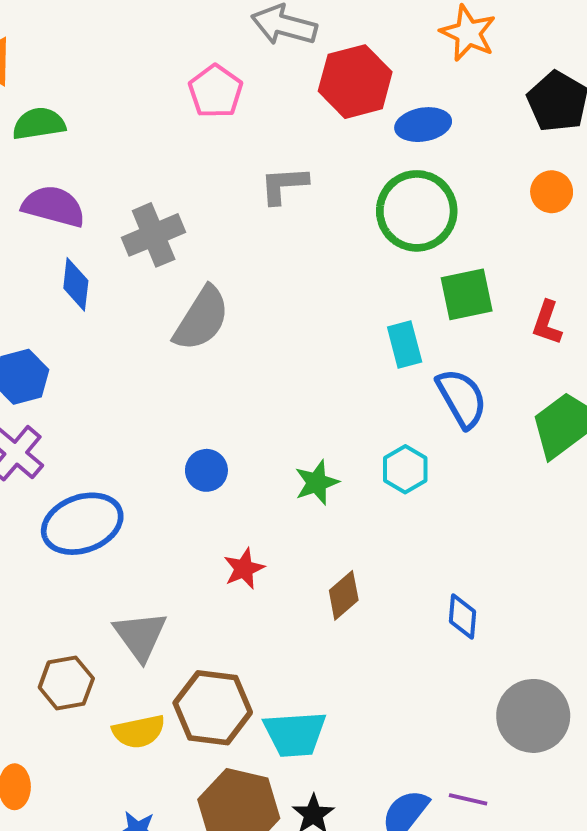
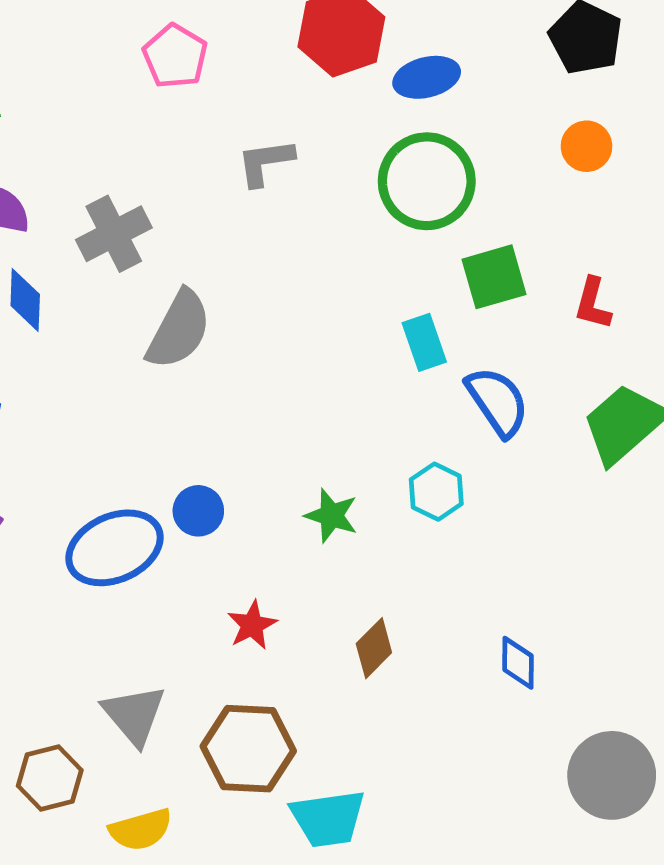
green star: (317, 483) -> (331, 516), turned -30
blue ellipse: (82, 524) -> (114, 548), moved
brown hexagon: (213, 708) -> (248, 749), moved

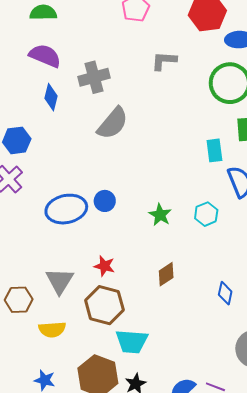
red star: (252, 625) -> (104, 266), moved, turned 30

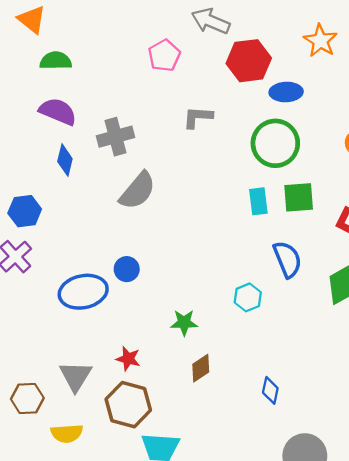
cyan rectangle: (214, 150) -> (258, 201), moved
blue circle: (105, 201) -> (127, 269), moved
green star: (160, 215) -> (184, 323), moved, turned -30

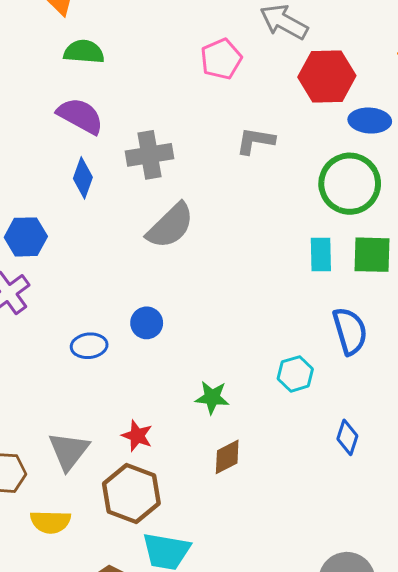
blue ellipse: (83, 292) -> (89, 346), size x0.6
blue diamond: (270, 390) -> (347, 437), moved

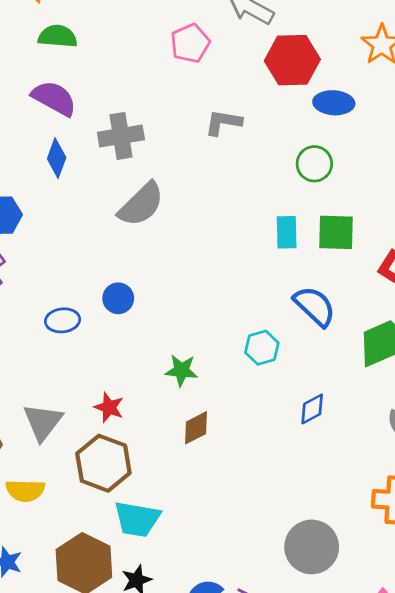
green circle: (350, 184) -> (314, 164), size x0.6
blue semicircle: (350, 331) -> (315, 306), turned -30
blue diamond: (347, 437) -> (312, 409), turned 44

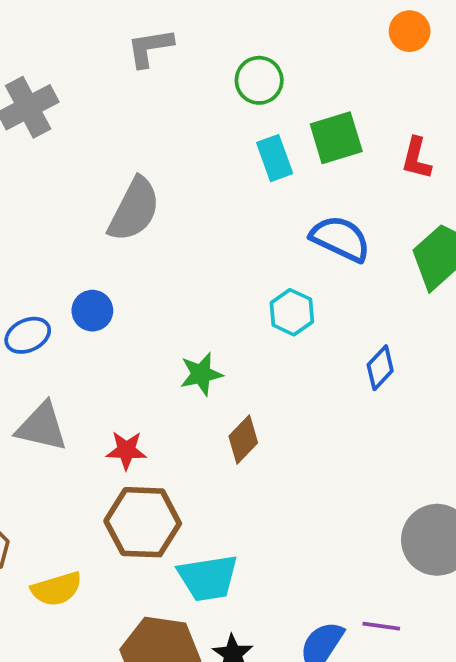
green circle: (314, 164) -> (259, 80), moved
gray semicircle: (141, 204) -> (134, 209), moved
blue ellipse: (63, 320) -> (28, 335), moved
gray triangle: (43, 422) -> (42, 427), moved, turned -36

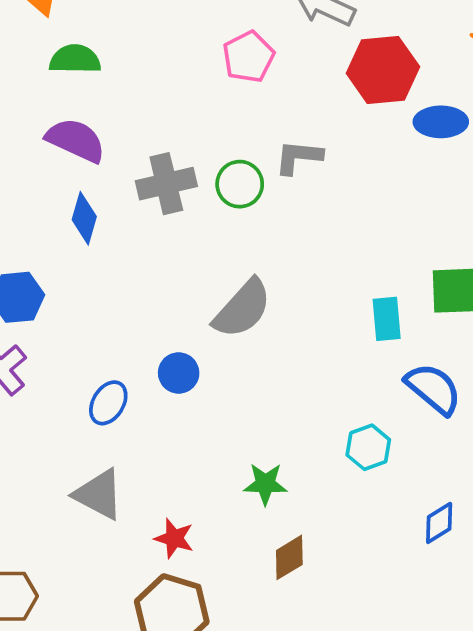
green circle: (259, 80) -> (240, 184), moved
cyan rectangle: (275, 158) -> (387, 319), moved
blue circle: (92, 311) -> (179, 373), moved
blue ellipse: (28, 335) -> (108, 403), turned -48

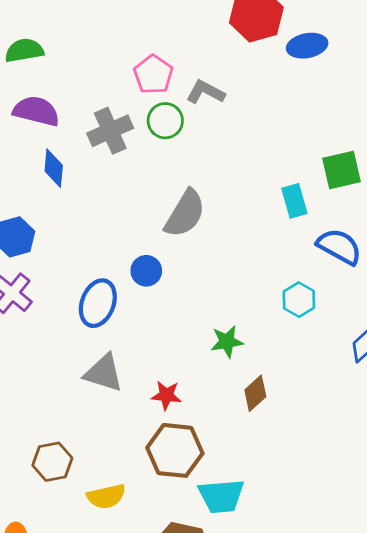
pink pentagon: (248, 57) -> (153, 74), moved
gray L-shape: (298, 157) -> (205, 92), turned 33
blue ellipse: (108, 403) -> (98, 303), size x1.4

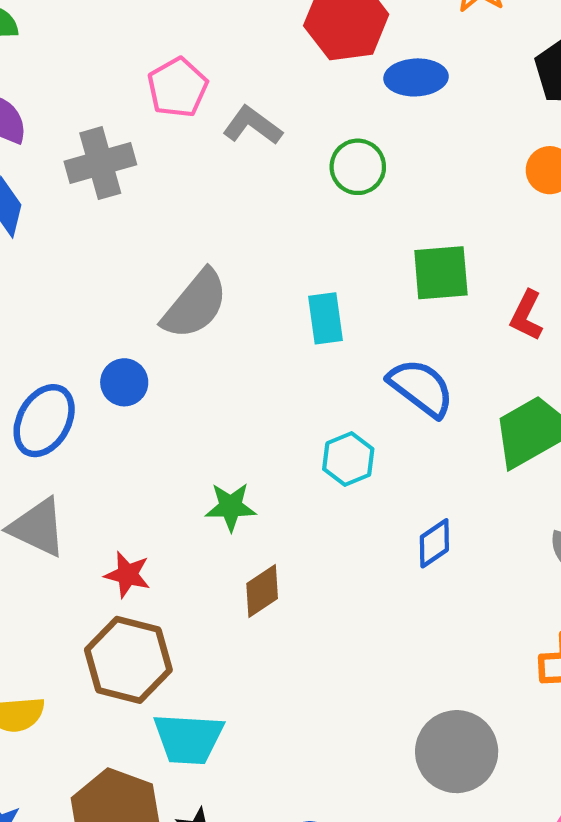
green circle: (165, 121) -> (358, 167), moved
cyan rectangle: (294, 201) -> (326, 318), moved

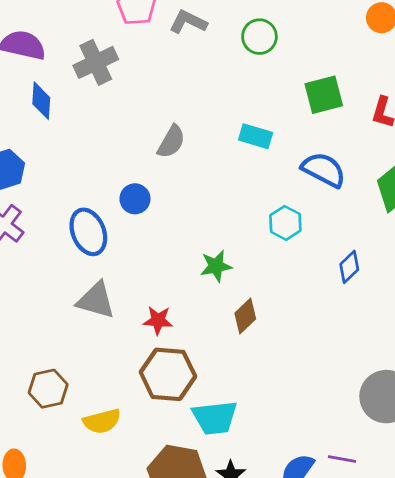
gray semicircle: (195, 304) -> (171, 142), size x0.7
cyan rectangle: (326, 318) -> (256, 136), turned -56
blue ellipse: (44, 421) -> (88, 232), turned -42

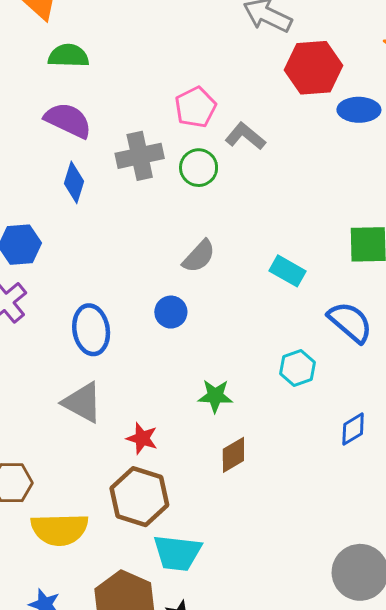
green circle: (259, 37) -> (199, 168), moved
blue circle: (135, 199) -> (171, 312), moved
yellow semicircle: (102, 421) -> (60, 529), size x1.4

